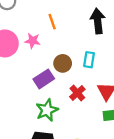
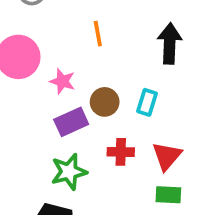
pink star: (33, 41) -> (62, 81), moved
red cross: (77, 93) -> (121, 152), turned 35

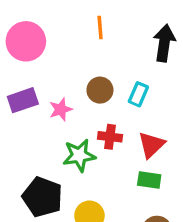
pink star: (62, 81) -> (61, 109), moved, turned 30
purple rectangle: (71, 122) -> (23, 100), moved
green star: (69, 172) -> (79, 155), moved

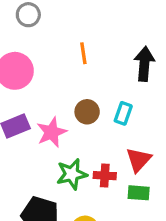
pink star: (61, 109) -> (52, 132), size x1.4
red cross: (110, 137) -> (105, 176), moved

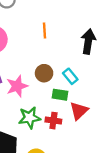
cyan rectangle: (123, 113) -> (70, 76), turned -63
green rectangle: (139, 193) -> (60, 95), moved

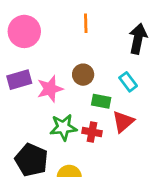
cyan rectangle: (70, 76) -> (128, 82), moved

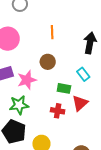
brown circle: (83, 75) -> (48, 62), moved
green star: (63, 127) -> (19, 105), moved

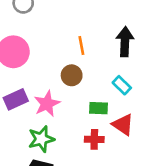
orange line: (52, 32) -> (81, 45), moved
red triangle: (80, 103) -> (123, 125), turned -36

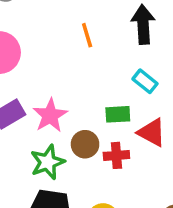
brown circle: (72, 75) -> (85, 144), moved

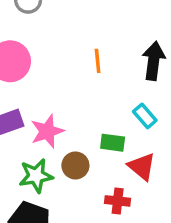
red cross: (116, 155) -> (118, 201), moved

